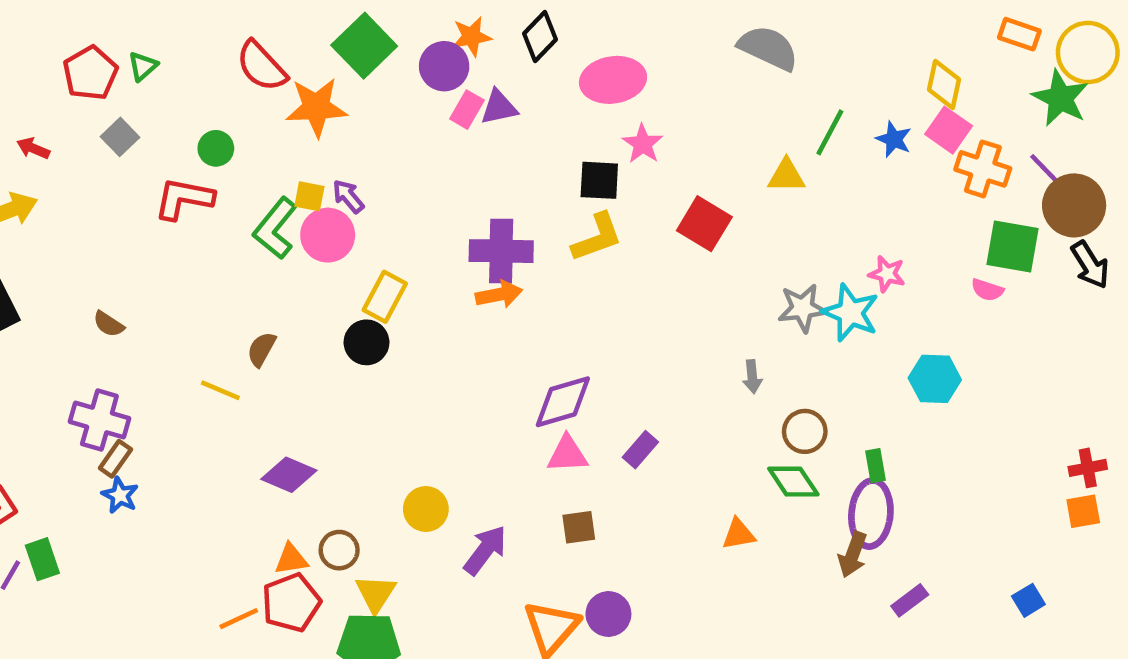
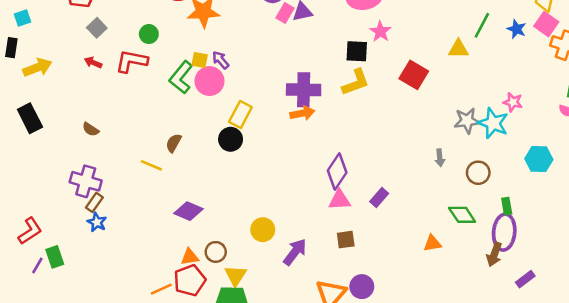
red arrow: (33, 148) -> (93, 62), moved
purple diamond: (563, 402) -> (337, 171), turned -40
brown circle: (805, 431) -> (478, 173), moved

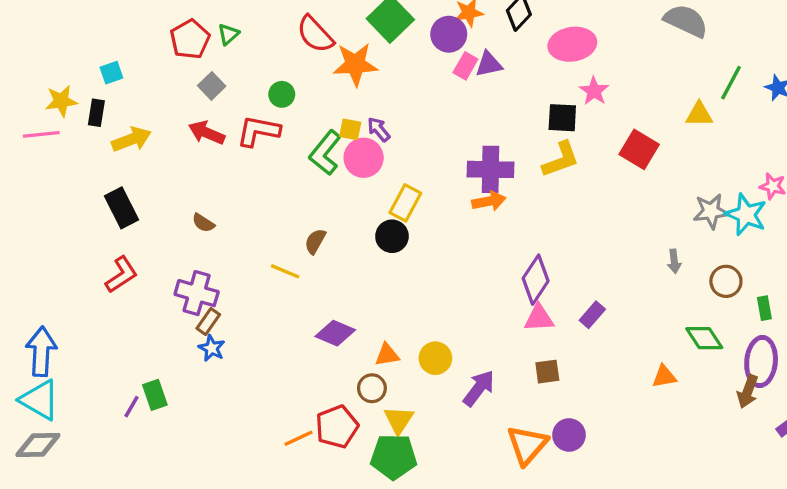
red arrow: (93, 62) -> (207, 133), size x1.5
green rectangle: (507, 206) -> (764, 308), moved
red L-shape: (30, 231) -> (121, 275), moved
orange triangle: (190, 257) -> (387, 355), moved

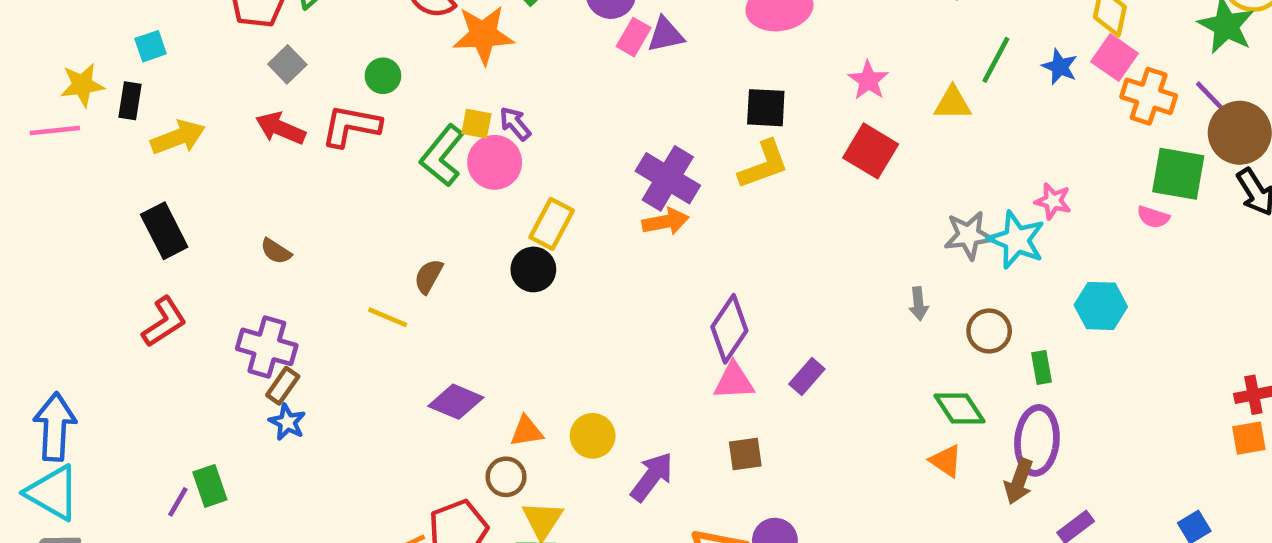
pink star: (594, 91) -> (868, 80), moved
purple cross: (491, 169) -> (668, 178), turned 30
orange triangle: (664, 377) -> (946, 461), moved, turned 44

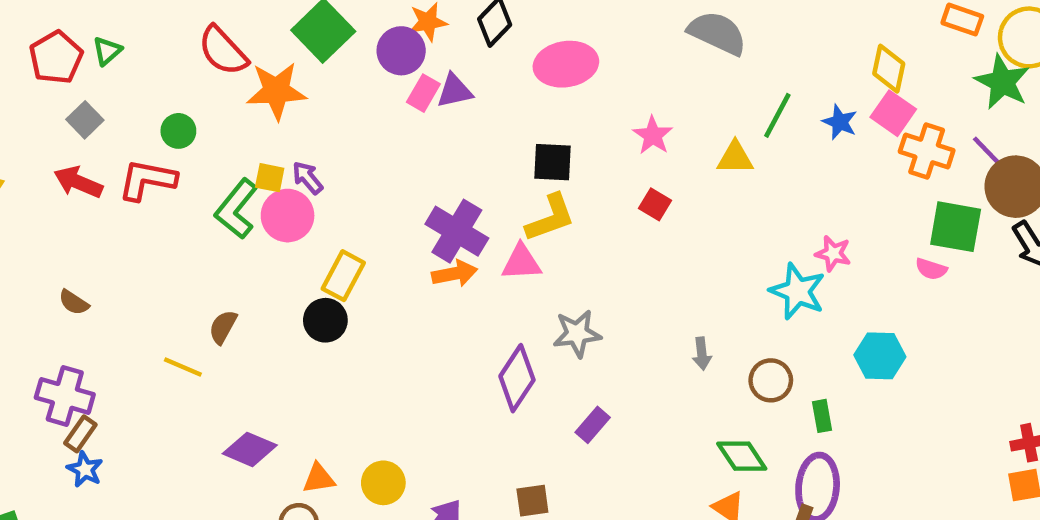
red square: (871, 151) -> (655, 204), size x0.6
gray star: (969, 235) -> (577, 334), moved
pink triangle: (734, 381) -> (521, 262), moved

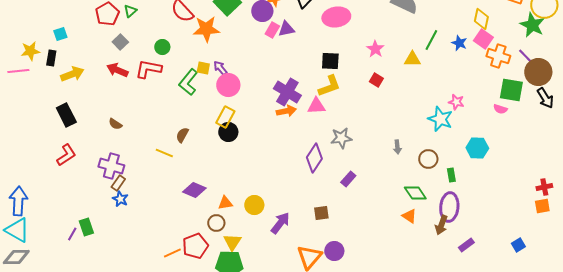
pink circle: (288, 216) -> (228, 85), moved
yellow rectangle: (343, 276) -> (225, 117), moved

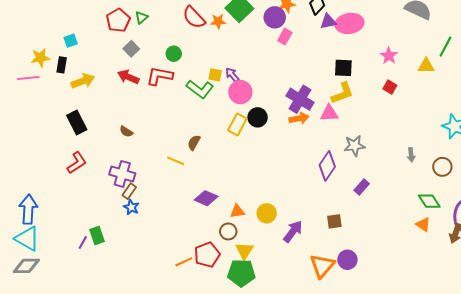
orange star: (206, 29) -> (218, 21), moved, size x0.6
purple triangle: (286, 29) -> (328, 21), moved
green L-shape: (188, 82) -> (200, 89), turned -92
black circle: (228, 132) -> (258, 117), moved

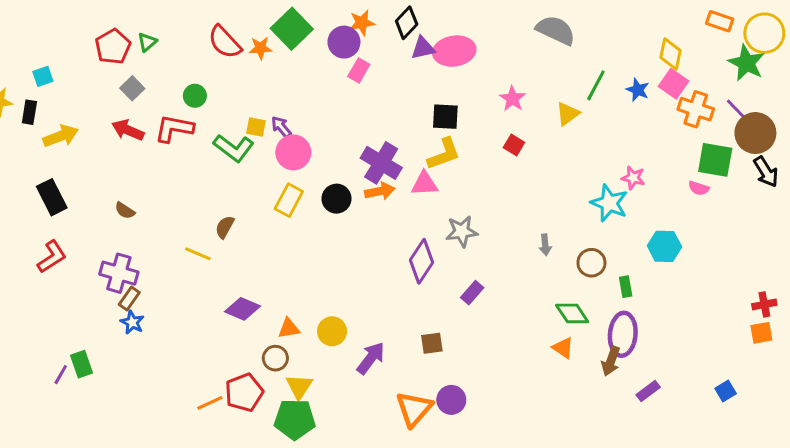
yellow triangle: (426, 66) -> (568, 114), turned -36
black circle: (258, 117) -> (337, 199), moved

